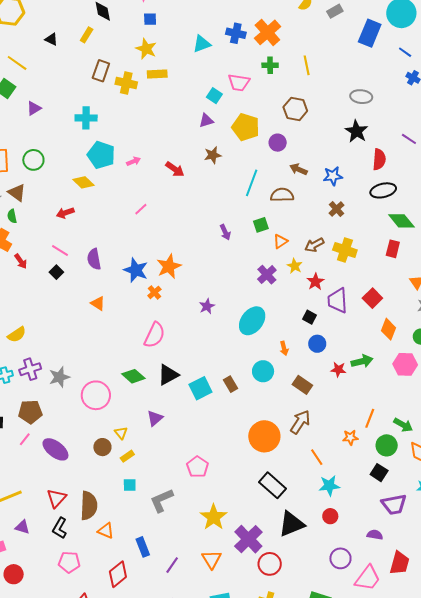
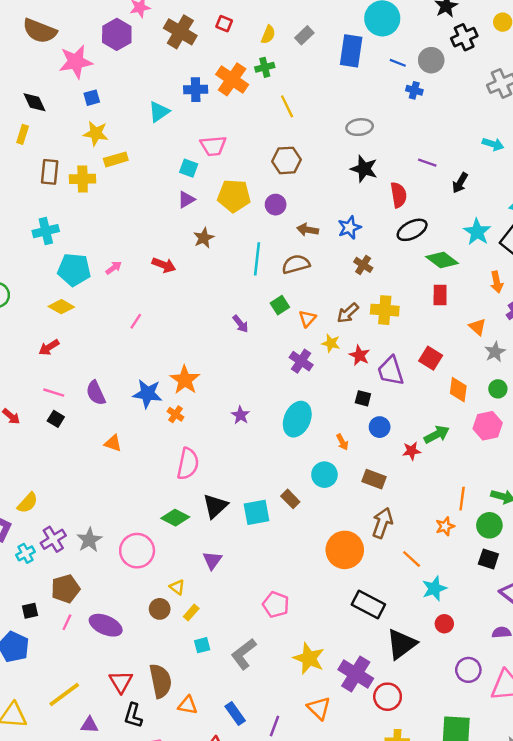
green cross: (270, 65) -> (265, 67), moved
cyan square: (200, 388) -> (257, 512), turned 30

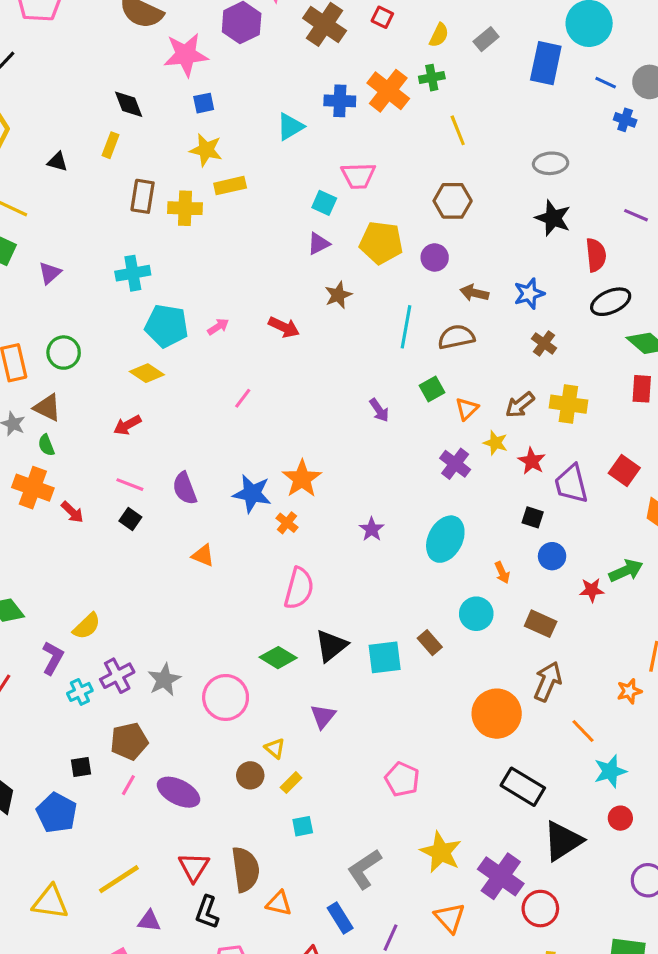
gray L-shape: (244, 654) -> (364, 869), moved

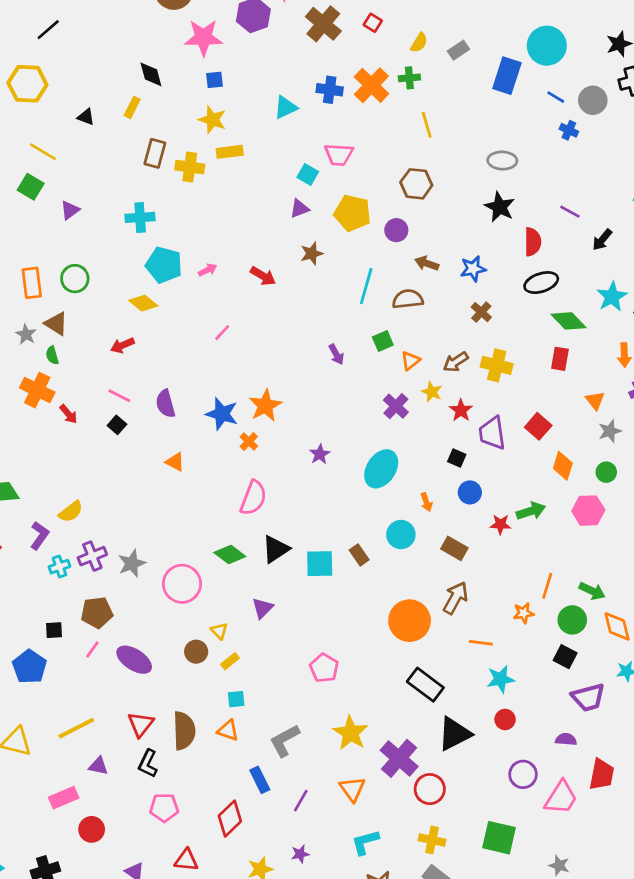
orange line: (583, 731) -> (481, 643), turned -45
orange triangle: (279, 903) -> (228, 730), moved

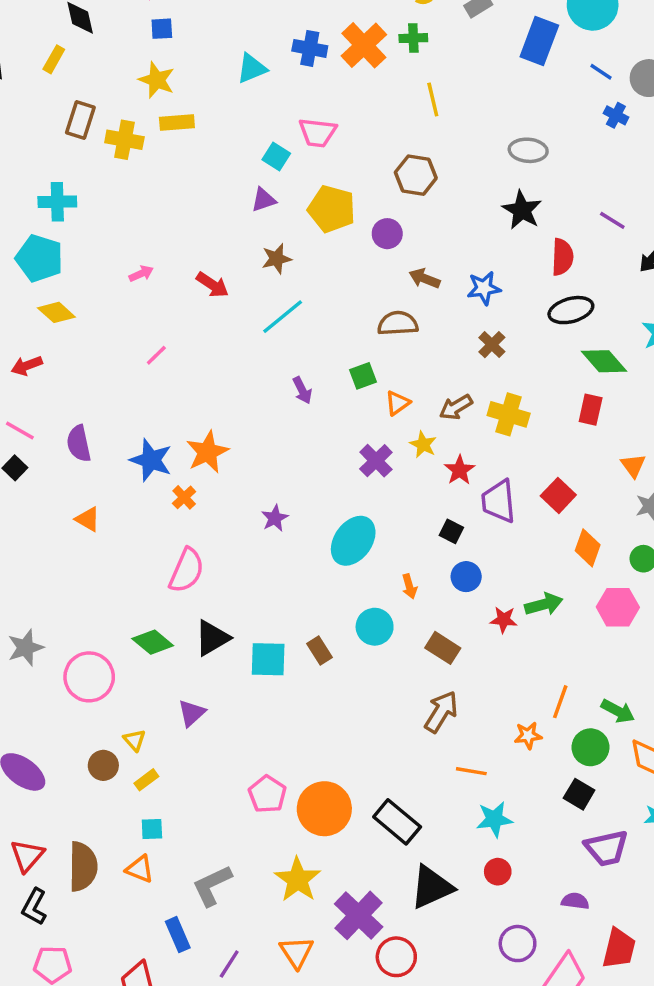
cyan pentagon: (164, 265) -> (39, 258), moved
cyan line: (366, 286) -> (283, 317), moved, turned 32
orange circle: (410, 621) -> (324, 809), moved

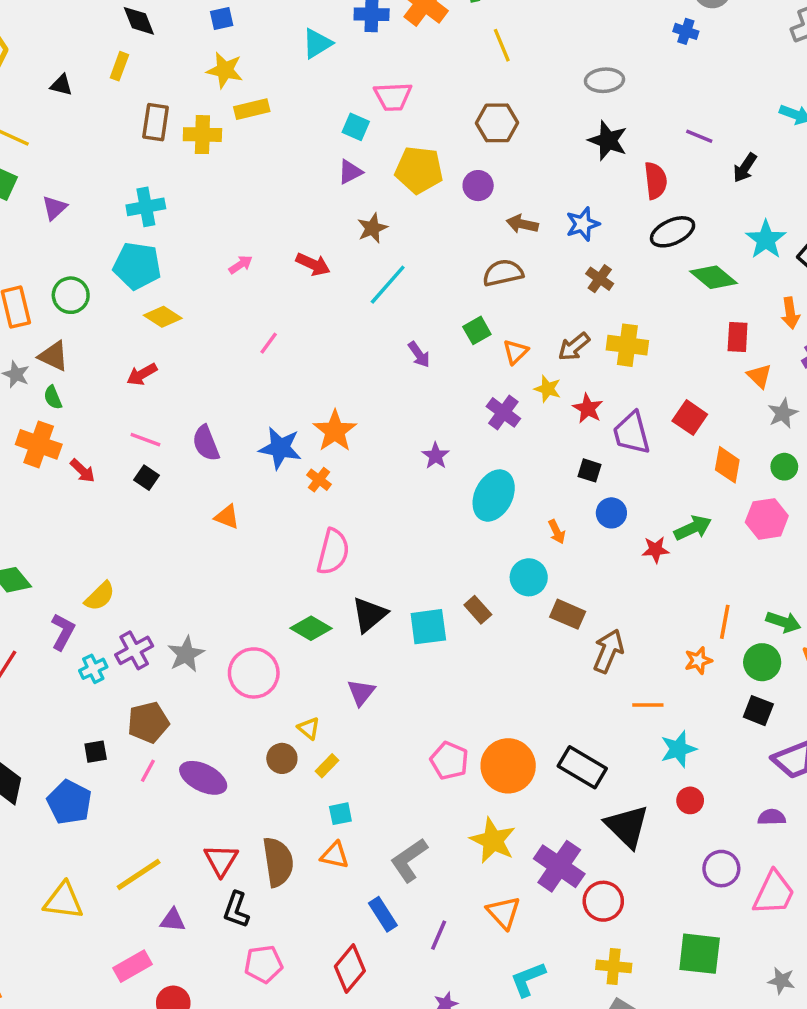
red rectangle: (591, 410) -> (738, 337), moved
purple star: (275, 518) -> (436, 456), moved
brown rectangle: (443, 648) -> (568, 614), moved
black triangle: (432, 887) -> (627, 826), turned -42

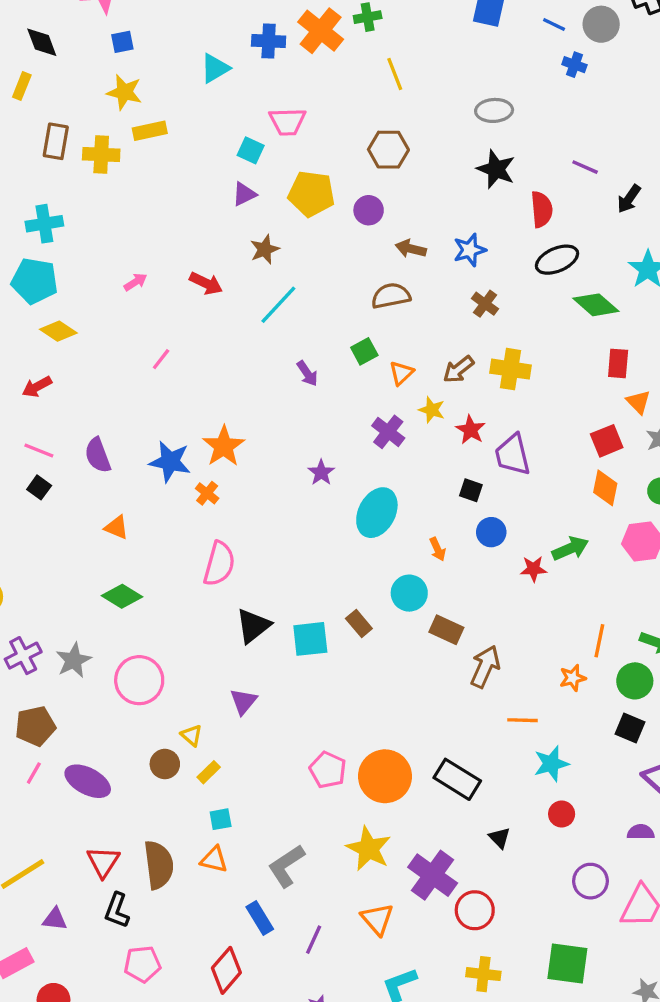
red square: (690, 418) -> (607, 441), moved, turned 32
green diamond: (311, 628) -> (122, 596), moved
black triangle: (627, 826) -> (500, 838), size x0.5

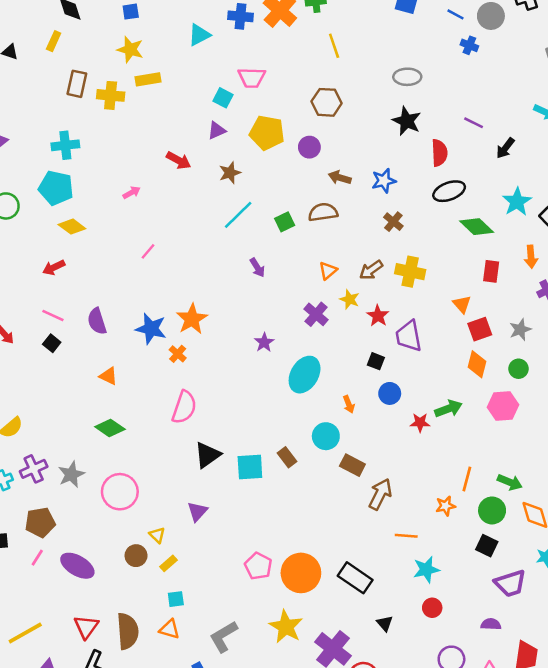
red arrow: (206, 283) -> (179, 160), moved
green square: (364, 351) -> (285, 222), moved
orange triangle: (638, 402) -> (462, 304), moved

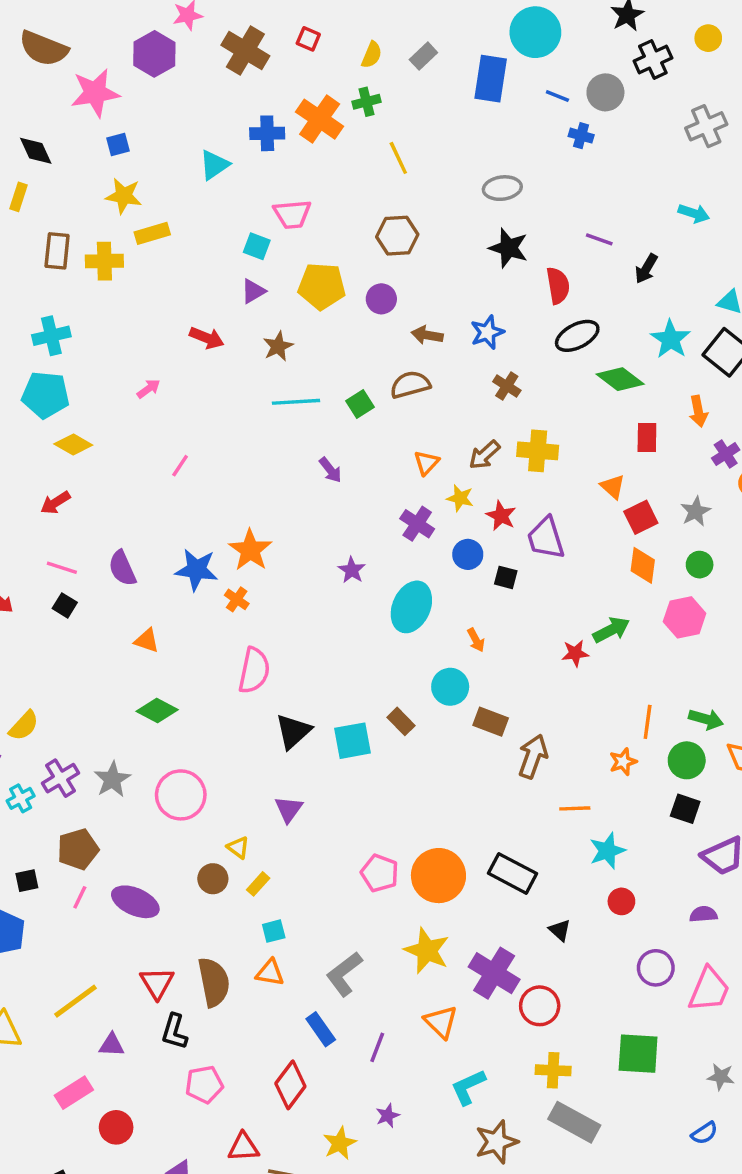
cyan line: (238, 215) -> (296, 402), turned 48
blue circle: (390, 393) -> (468, 554), moved

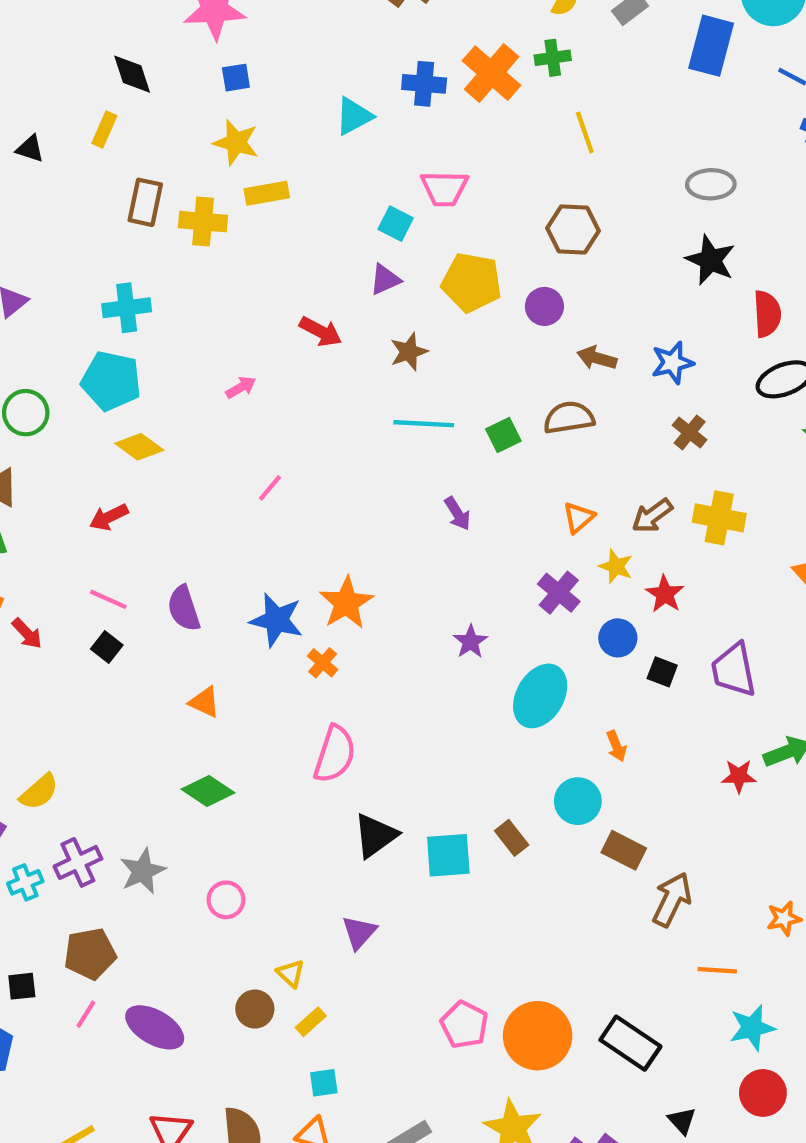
purple trapezoid: (546, 538) -> (734, 670), moved
pink circle: (181, 795) -> (226, 900), size x0.6
red circle: (621, 901) -> (763, 1093), size x1.4

